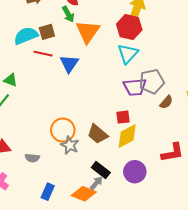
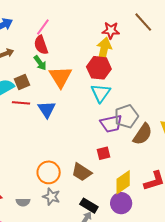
brown semicircle: (166, 102) -> (143, 134), size x1.6
yellow diamond: (127, 136) -> (123, 182), moved
gray star: (70, 145) -> (51, 197), moved

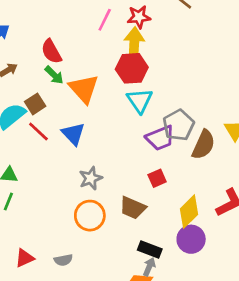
pink line: (43, 27) -> (105, 20), moved
red line: (21, 103) -> (38, 131), turned 48
gray star: (51, 197) -> (91, 178), moved, turned -30

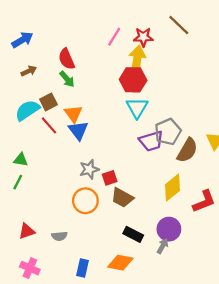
orange triangle: (84, 89) -> (73, 114), moved, size x0.7
red square: (157, 178) -> (110, 178), moved
yellow diamond: (189, 212) -> (172, 188), moved
gray arrow: (149, 267) -> (163, 246), moved

